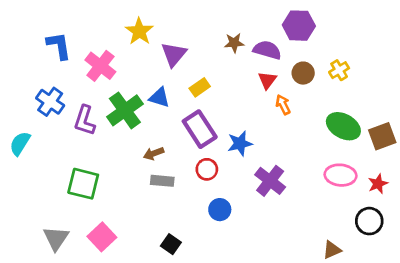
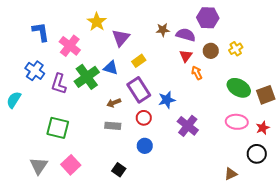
brown arrow: (154, 154) -> (114, 103), moved
blue circle: (220, 210) -> (145, 146), moved

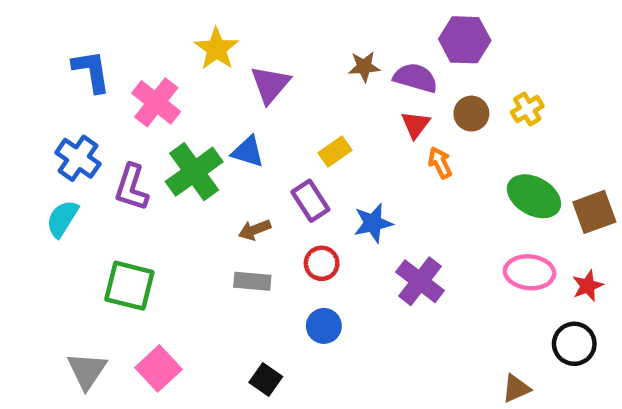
yellow rectangle: (139, 61) -> (335, 152), moved
purple rectangle: (139, 90) -> (310, 201), size x0.7
cyan semicircle: (14, 100) -> (62, 219), moved

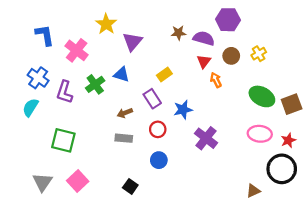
green cross: (194, 172) -> (95, 84), size x0.7
black circle: (574, 344) -> (282, 169), size x1.4

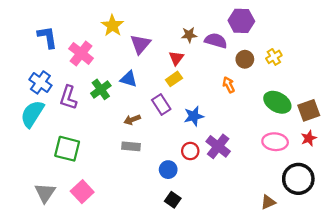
red triangle: (204, 61) -> (176, 58), moved
cyan semicircle: (30, 107) -> (32, 114), size x1.4
red circle: (158, 129) -> (190, 151), moved
red star: (288, 140) -> (309, 138), moved
black square: (130, 186) -> (173, 200), moved

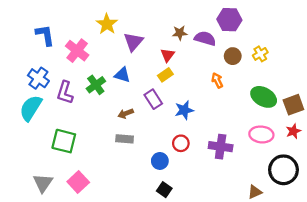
purple cross: (218, 146) -> (221, 147), moved, turned -30

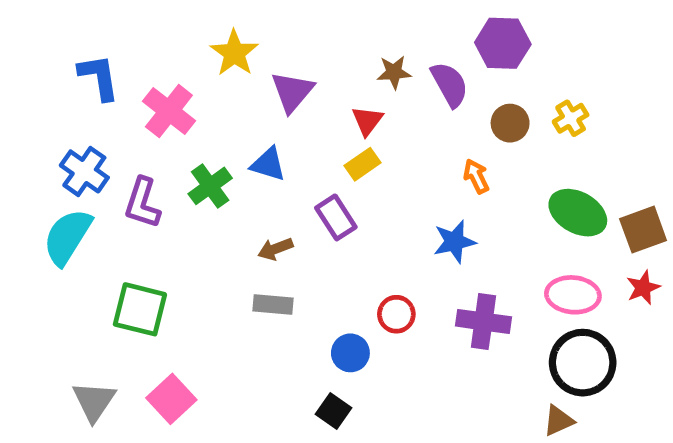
purple semicircle: (205, 38) -> (450, 84), turned 45
blue star: (184, 110) -> (454, 242), moved
black circle: (283, 170) -> (583, 363), moved
black square: (164, 190) -> (333, 411), moved

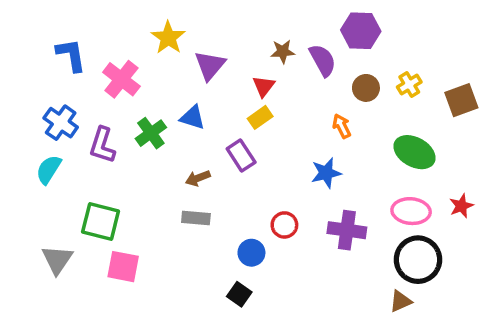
brown square: (643, 230) -> (461, 100), moved
cyan semicircle: (67, 237) -> (49, 169), size x0.7
pink square: (171, 399) -> (123, 267), moved, turned -36
gray triangle: (94, 401) -> (57, 260), moved

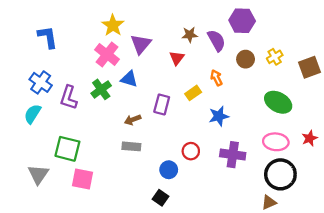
pink cross: (121, 79) -> (107, 54), moved
yellow rectangle: (260, 117) -> (193, 93), moved
orange arrow: (342, 126) -> (216, 78), moved
purple rectangle: (241, 156) -> (162, 105), turned 48

